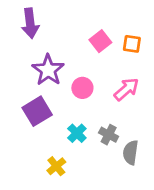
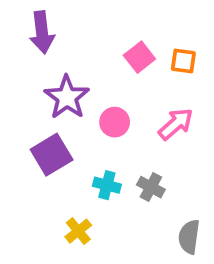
cyan cross: (77, 133) -> (107, 185), turned -30
gray semicircle: (131, 152) -> (189, 237), moved

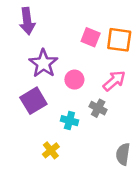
pink square: (139, 57) -> (91, 37), turned -30
orange square: (183, 61) -> (119, 40), size x1.5
gray cross: (151, 187) -> (98, 108), moved

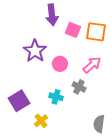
purple arrow: (27, 21) -> (52, 15), moved
purple square: (33, 101) -> (19, 101), moved

